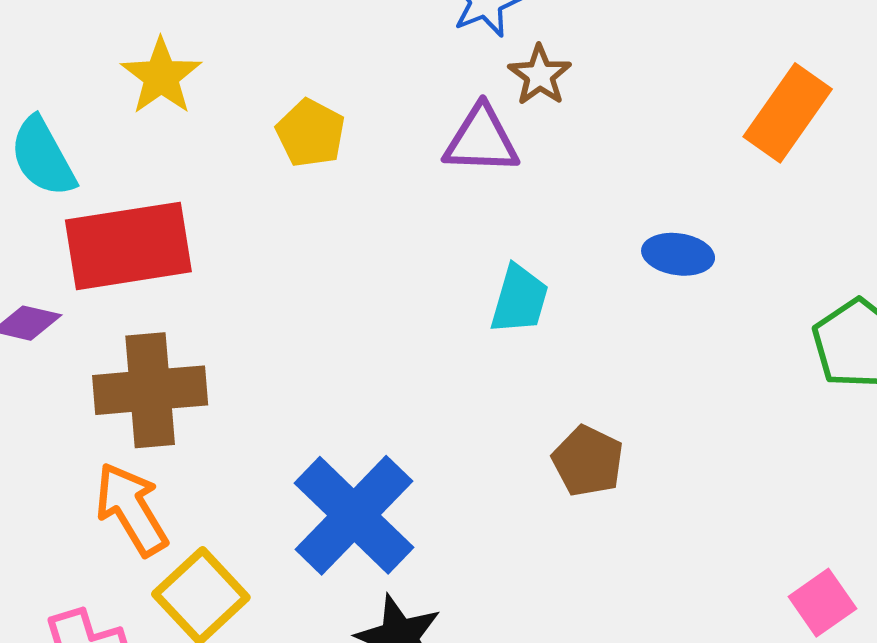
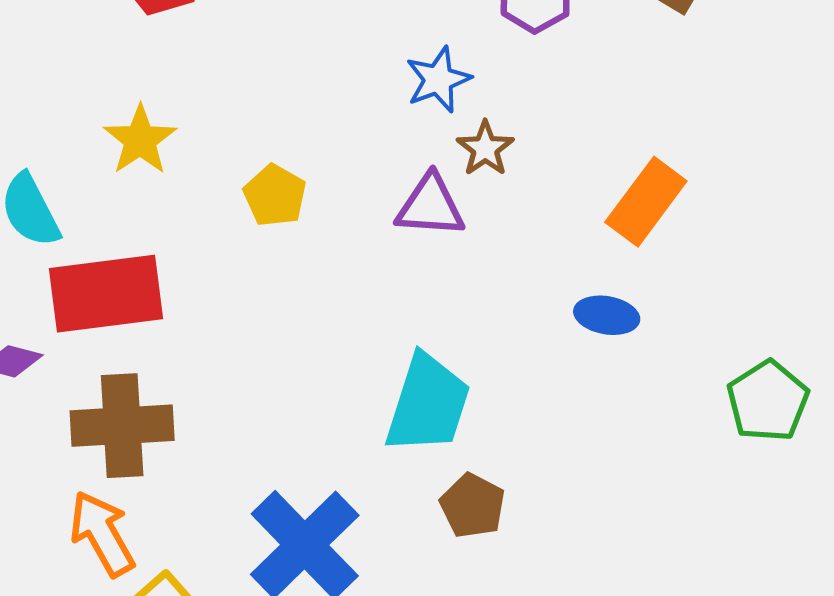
orange rectangle: (788, 113) -> (646, 202), moved
cyan trapezoid: (519, 299) -> (428, 404), moved, size x1.6
brown pentagon: (588, 461) -> (473, 506), moved

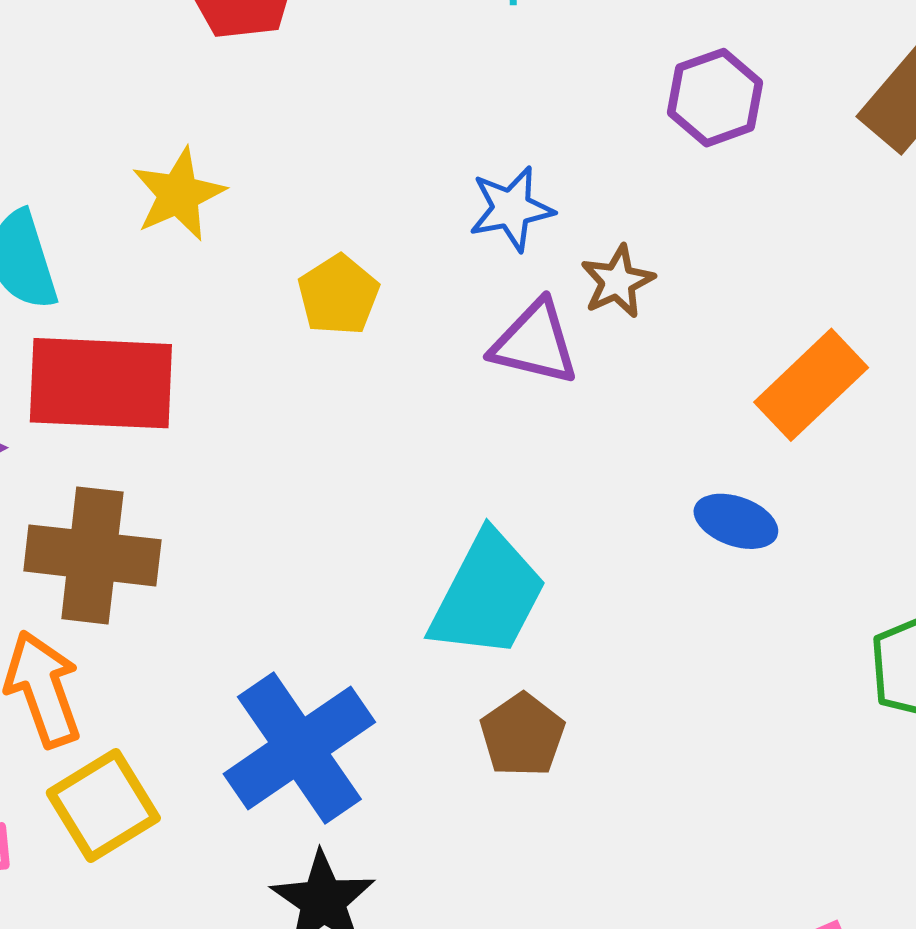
blue star: (438, 80) -> (511, 209), moved

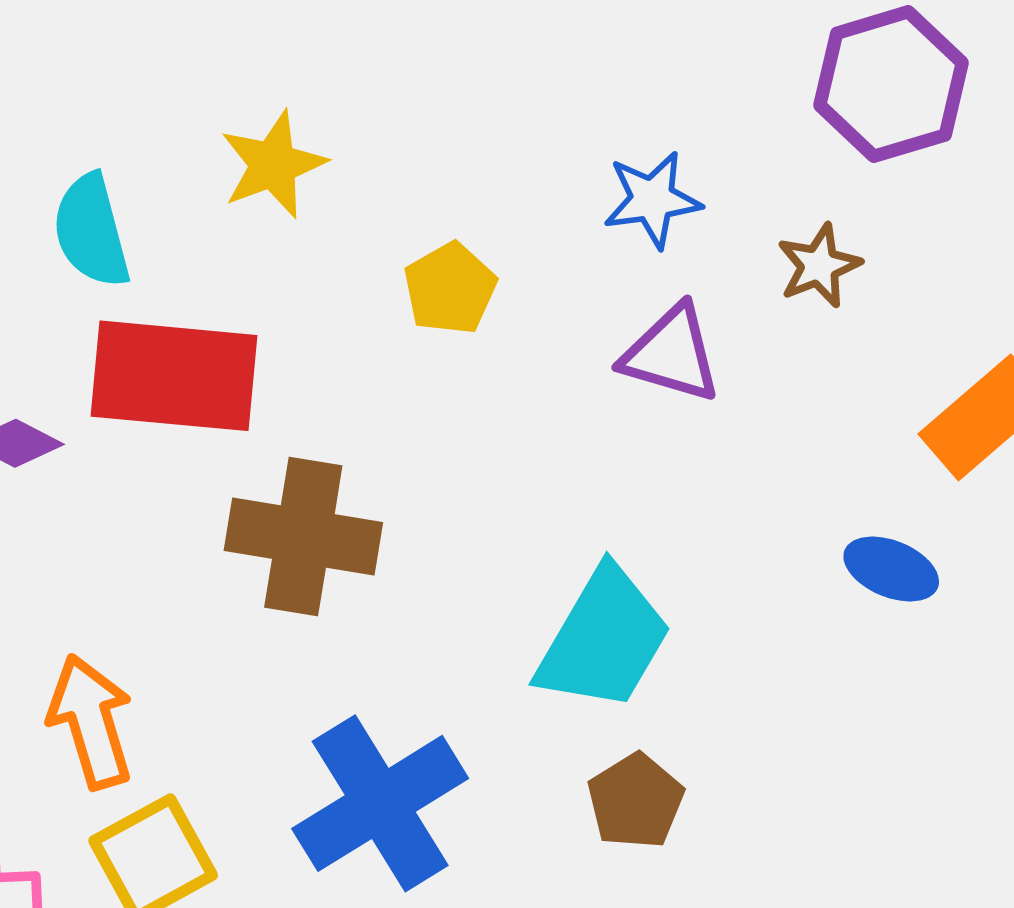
purple hexagon: (715, 98) -> (891, 84), size x1.4
brown star: (618, 281) -> (819, 266), moved
brown cross: (92, 555) -> (303, 537), moved

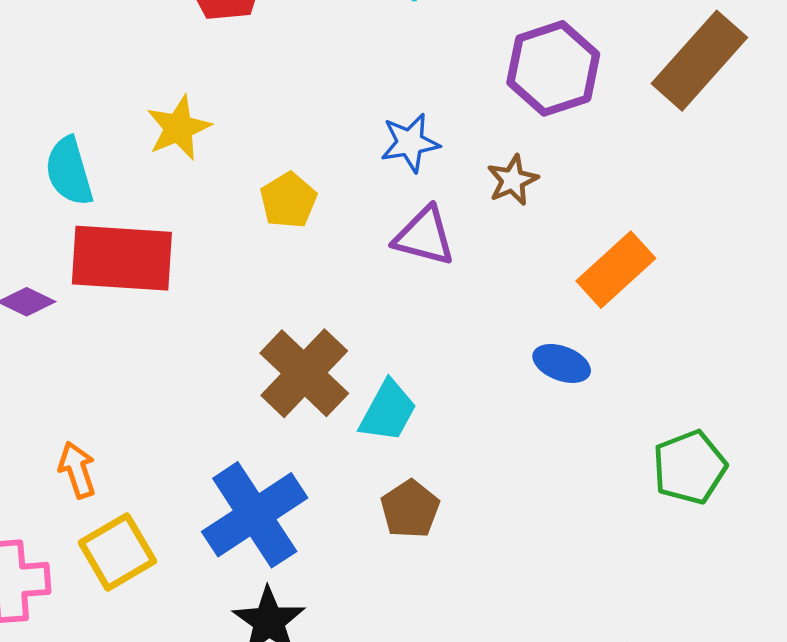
brown cross: (303, 537) -> (304, 373), moved, turned 36
cyan trapezoid: (604, 639) -> (388, 411), size x0.7
orange arrow: (91, 722) -> (77, 470), size x0.7

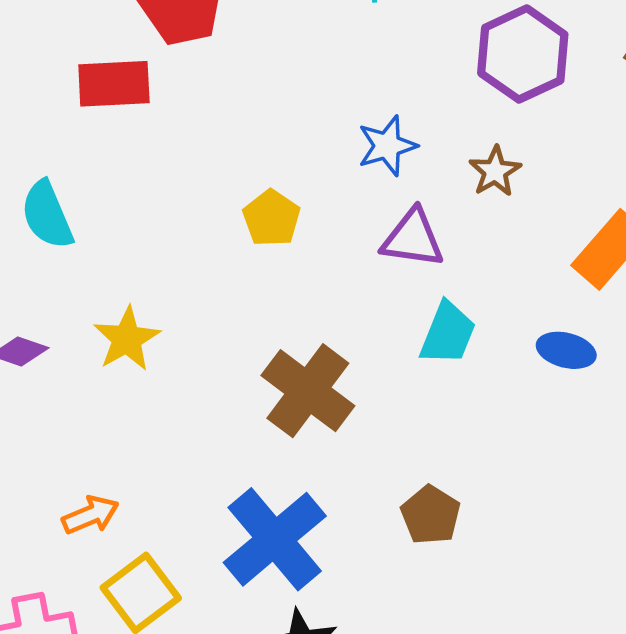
yellow star: (179, 128) -> (127, 339), moved
red rectangle: (122, 258) -> (114, 84), moved, size x0.7
cyan trapezoid: (388, 411) -> (448, 333), moved
orange arrow: (77, 470) -> (90, 515), turned 92

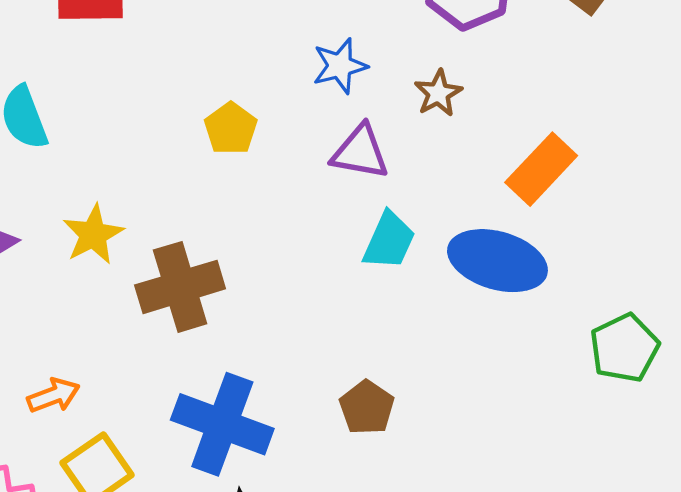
blue ellipse: (566, 350) -> (497, 261), size x1.8
brown cross: (308, 391) -> (180, 287), moved, turned 34
blue cross: (275, 539) -> (222, 424), turned -32

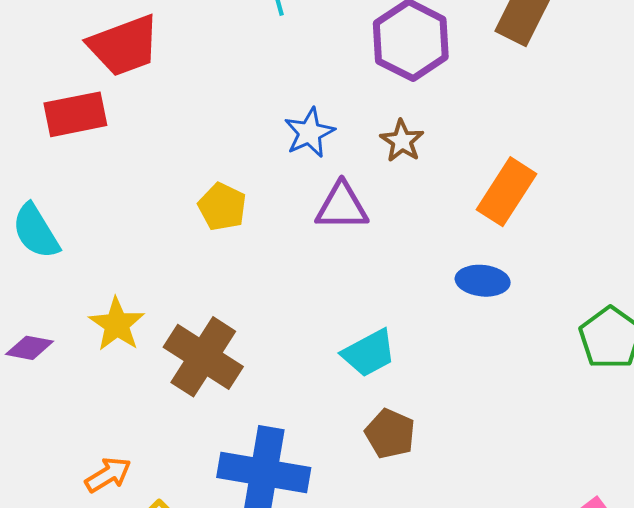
cyan trapezoid: (389, 241) -> (369, 353), moved, turned 48
blue ellipse: (497, 261) -> (483, 281), size x0.6
brown cross: (180, 287) -> (203, 357), turned -30

